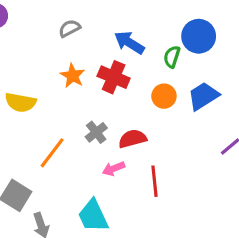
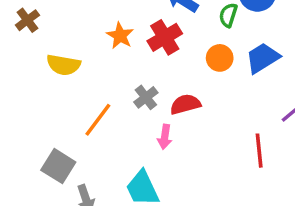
red cross: (114, 77) -> (165, 37), turned 36
pink arrow: (114, 169) -> (165, 137), turned -60
red line: (155, 181) -> (259, 151), moved

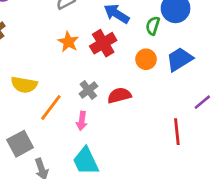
yellow semicircle: (63, 65) -> (24, 85), moved
pink arrow: (165, 137) -> (82, 121), moved
gray square: (58, 166) -> (20, 144), turned 30

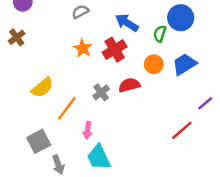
yellow semicircle: (24, 85) -> (42, 88), turned -50
red semicircle: (119, 95) -> (129, 85), moved
pink arrow: (82, 121) -> (88, 130), moved
red line: (177, 132) -> (182, 130), turned 55

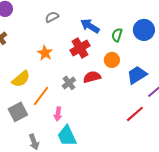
blue circle: (181, 18) -> (144, 30), moved
orange star: (83, 48) -> (45, 53), moved
blue trapezoid: (184, 64) -> (137, 75), moved
gray square: (39, 141) -> (18, 112), moved

